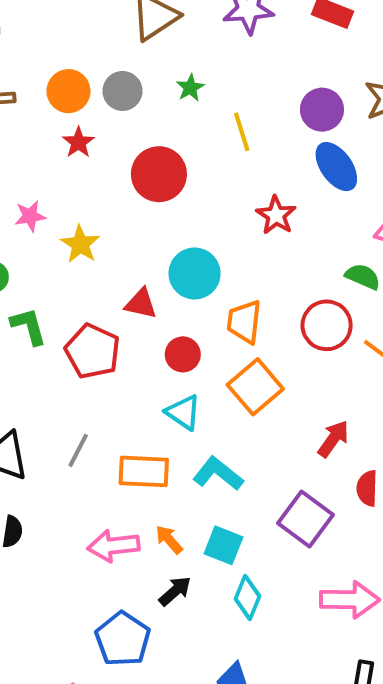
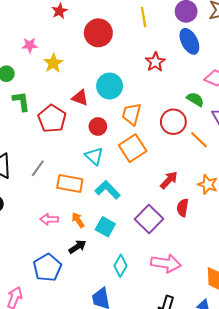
pink arrow: (113, 546) -> (49, 219), size x0.7
cyan diamond: (247, 597) -> (121, 266), moved

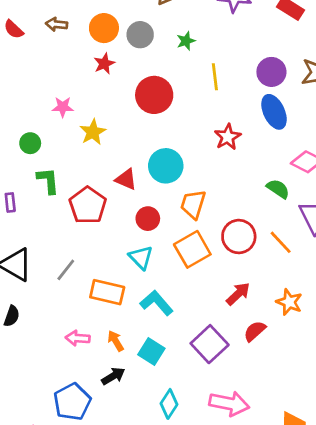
red circle: (173, 122) -> (239, 237), moved
red semicircle: (183, 208) -> (255, 331), turned 36

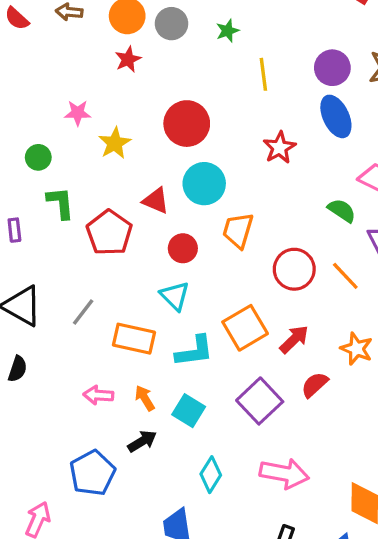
red circle: (154, 95) -> (187, 124), moved
orange square: (192, 249) -> (245, 328), moved
cyan L-shape: (157, 303) -> (194, 351), turned 124

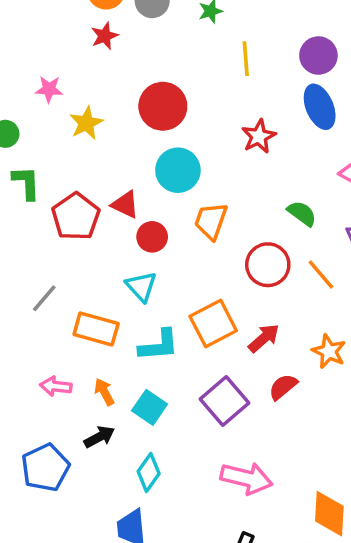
red triangle: (156, 201) -> (125, 205), moved
green semicircle: (342, 210) -> (302, 213), moved
cyan diamond: (211, 475) -> (149, 472), moved

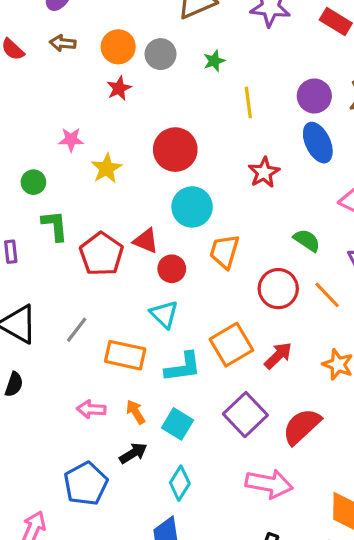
red semicircle: (283, 387) -> (302, 426), moved, size x1.5

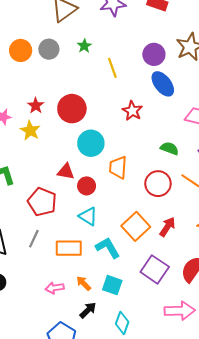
red star: (119, 88) -> (36, 106), moved
red pentagon: (101, 254) -> (42, 202), moved
cyan L-shape: (183, 367) -> (108, 248), turned -100

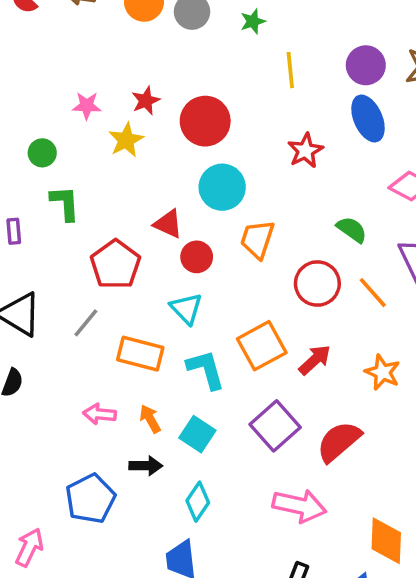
black arrow: (88, 310) -> (146, 466), turned 30

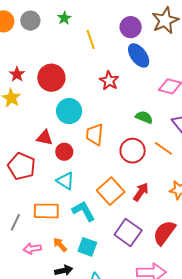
gray line: (86, 323) -> (15, 222), moved

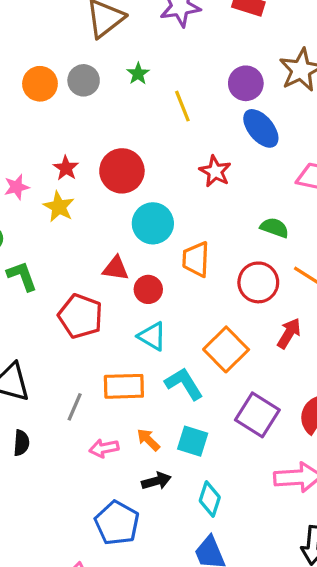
red arrow: (141, 192) -> (289, 333), moved

